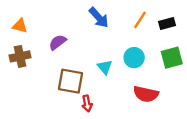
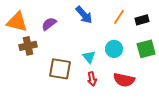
orange triangle: (20, 26) -> (17, 22), size x1.6
purple semicircle: (58, 42) -> (49, 24), moved
brown cross: (20, 56) -> (28, 46), moved
red arrow: (87, 103) -> (92, 79), moved

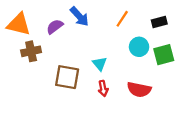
blue arrow: (84, 15) -> (79, 16), moved
orange line: (119, 17) -> (122, 19), moved
cyan circle: (114, 49) -> (139, 47), moved

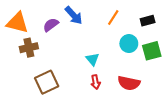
brown square: (67, 77) -> (47, 82), moved, turned -35

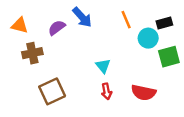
orange line: (113, 17) -> (126, 20), turned -56
orange triangle: (17, 23) -> (20, 25), size x0.7
cyan circle: (129, 44) -> (148, 38), moved

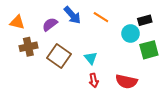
orange line: (126, 20) -> (101, 17), moved, turned -35
brown square: (52, 91) -> (59, 56), moved, turned -30

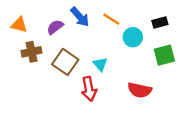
cyan circle: (131, 34) -> (133, 37), moved
red arrow: (94, 80) -> (89, 89), moved, size x1.5

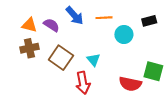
orange line: (111, 19) -> (104, 18), turned -35
orange triangle: (19, 25) -> (29, 25), moved
purple semicircle: (55, 27) -> (51, 25), turned 70
green square: (164, 55) -> (153, 71), moved, turned 30

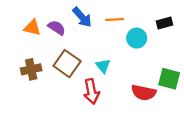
brown cross: (29, 48) -> (31, 69), moved

